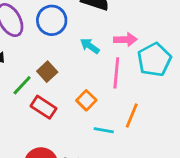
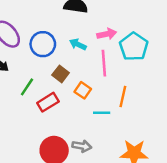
blue circle: (52, 20) -> (43, 44), moved
brown square: (47, 72) -> (61, 74), moved
red rectangle: (43, 107) -> (48, 102), turned -55

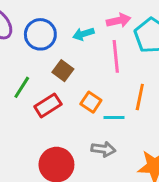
cyan arrow: (78, 44) -> (83, 34), turned -42
orange square: (83, 90) -> (91, 102), moved
gray arrow: (82, 146) -> (103, 149), moved

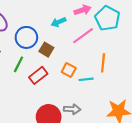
blue circle: (40, 34) -> (26, 37), moved
pink line: (116, 56) -> (83, 36), turned 65
gray arrow: (103, 149) -> (72, 109), moved

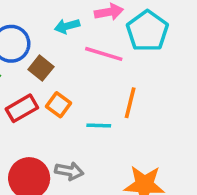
pink line: (83, 36) -> (104, 54), turned 45
orange square: (69, 70) -> (59, 105), moved

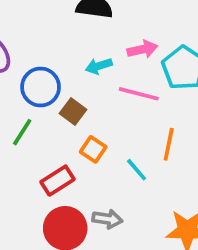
red rectangle: (22, 108) -> (58, 181), moved
cyan line: (99, 126) -> (137, 170), turned 50

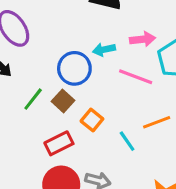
blue circle: (41, 87) -> (74, 68), moved
brown square: (73, 111) -> (63, 101), moved
orange line: (169, 144) -> (157, 122), turned 52

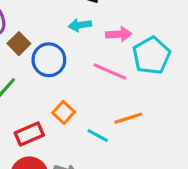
cyan arrow: (104, 50) -> (80, 25), moved
brown square: (63, 101) -> (19, 44), moved
cyan line: (127, 141) -> (98, 135), turned -30

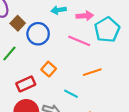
cyan line: (98, 135) -> (71, 94), moved

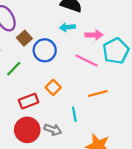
cyan line: (71, 94) -> (74, 114), turned 48

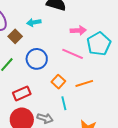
cyan arrow: (67, 27) -> (34, 22), moved
blue circle: (45, 50) -> (37, 59), moved
orange square: (53, 87) -> (58, 82), moved

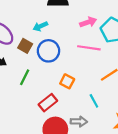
blue circle: (37, 59) -> (48, 51), moved
orange square: (58, 82) -> (67, 81), moved

